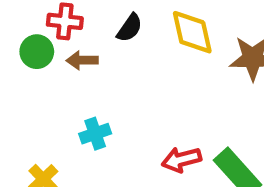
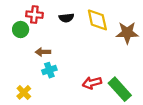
black semicircle: (130, 28) -> (66, 18), turned 48
brown arrow: (82, 60) -> (43, 52), moved

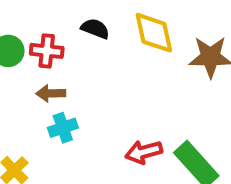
red cross: (34, 15) -> (47, 51), moved
black semicircle: (66, 18) -> (95, 29), turned -152

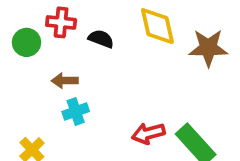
black semicircle: (95, 29) -> (101, 39), moved
red cross: (47, 51) -> (61, 22), moved

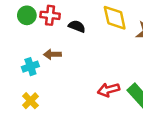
green circle: (27, 42) -> (27, 15), moved
cyan cross: (76, 111) -> (30, 67), moved

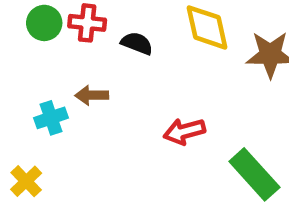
red arrow: (109, 90) -> (184, 131), moved
yellow cross: (30, 101) -> (26, 181), moved

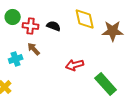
red cross: (87, 23) -> (31, 26), moved
brown arrow: (92, 95) -> (34, 49), turned 48

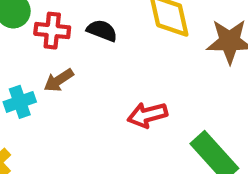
brown arrow: (34, 49) -> (59, 80), turned -80

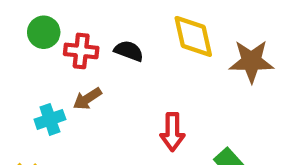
red arrow: (147, 115) -> (172, 132), turned -75

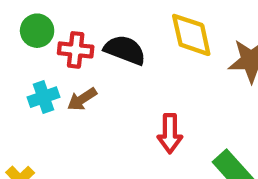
black semicircle: (129, 51) -> (125, 50), size x1.4
cyan cross: (50, 119) -> (43, 97), moved

